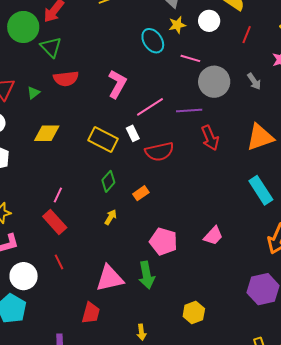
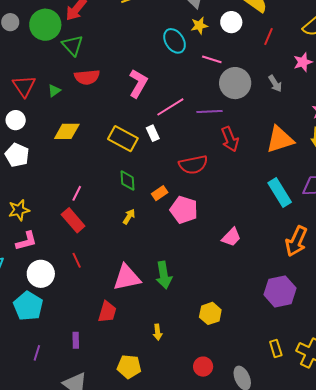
red semicircle: (159, 152) -> (193, 165), moved
green diamond: (108, 181) -> (127, 181), turned -45
pink pentagon: (163, 241) -> (184, 210), moved

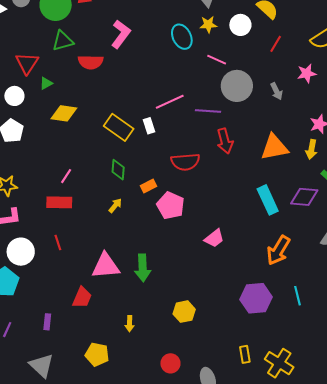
green triangle: (73, 45) -> (63, 41), moved, turned 50
pink L-shape: (138, 83) -> (121, 34), moved
green triangle: (54, 91) -> (46, 83), moved
red rectangle: (73, 220) -> (59, 202), turned -55

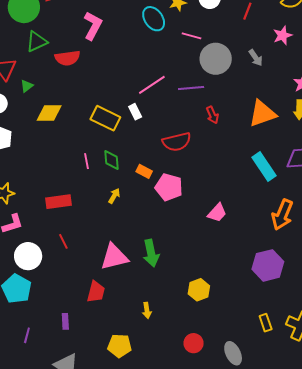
red arrow: (225, 141) -> (212, 115), size x0.7
pink line: (66, 176) -> (86, 161), moved, turned -35
orange rectangle: (149, 186) -> (144, 171), turned 63

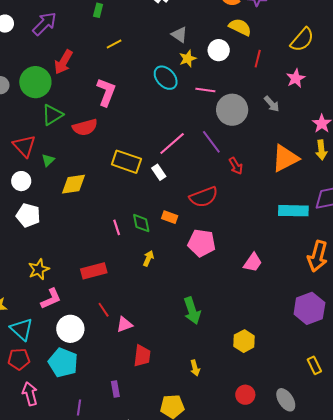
purple line: (191, 88) -> (211, 142), turned 65
yellow rectangle: (105, 118) -> (126, 162), moved
cyan rectangle: (264, 167) -> (293, 211), turned -48
orange rectangle: (144, 171) -> (170, 217), moved
pink triangle: (114, 257) -> (124, 324), moved, size x0.6

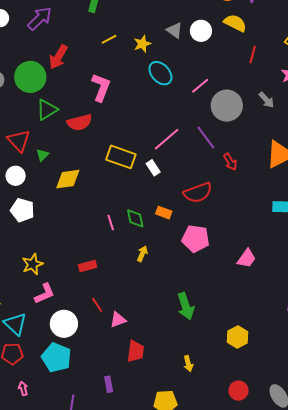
white circle: (219, 50) -> (201, 31), moved
yellow star: (188, 59) -> (142, 44), moved
pink line: (205, 90) -> (200, 86), turned -48
red rectangle: (94, 271) -> (88, 266), size x0.7
pink arrow: (30, 394) -> (23, 388), size x0.6

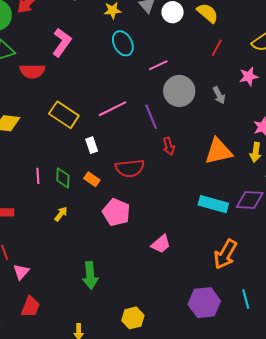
white rectangle: (153, 168) -> (92, 145), moved
pink triangle: (118, 320) -> (21, 272), turned -42

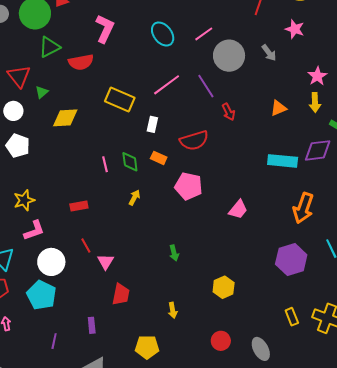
cyan ellipse: (123, 43) -> (163, 34), moved
pink star: (249, 76) -> (295, 29), turned -30
white rectangle: (92, 145) -> (152, 124), turned 42
orange triangle: (219, 151) -> (278, 108), size x0.6
green arrow: (90, 275) -> (174, 253), size x0.6

